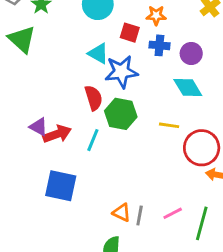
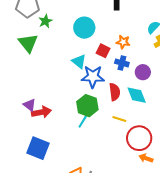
red semicircle: (94, 98) -> (115, 92), moved
cyan line: (93, 140) -> (83, 121), moved

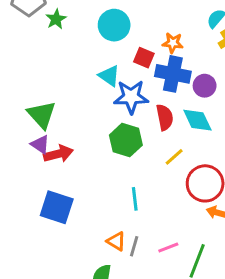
green triangle: (28, 43) -> (42, 115), moved
blue cross: (122, 63) -> (173, 74), size x1.6
yellow line: (119, 119) -> (174, 157), turned -56
cyan line: (83, 121) -> (135, 199), moved, turned -35

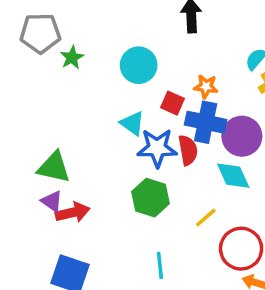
purple circle: (205, 86) -> (242, 136), size x1.5
green triangle: (42, 115) -> (54, 167), turned -36
red semicircle: (165, 117) -> (188, 150), moved

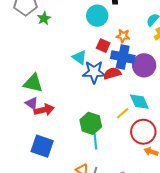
cyan circle: (139, 65) -> (97, 16), moved
red semicircle: (188, 150) -> (112, 73), turned -96
cyan diamond: (233, 176) -> (139, 102), moved
green hexagon: (151, 198) -> (91, 123), moved

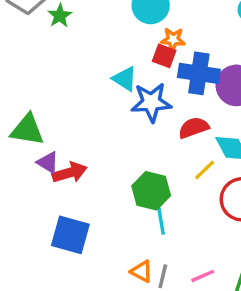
orange star: (123, 36) -> (173, 39), moved
red semicircle: (112, 73) -> (194, 128), moved
green triangle: (33, 83) -> (27, 130), moved

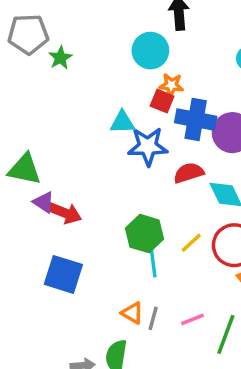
cyan triangle: (125, 79) -> (122, 122), turned -36
yellow line: (205, 170) -> (191, 243), moved
red arrow: (70, 173) -> (65, 213), turned 36

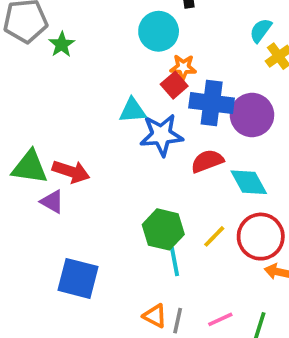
red square: (162, 101) -> (174, 85), turned 30
red arrow: (65, 213) -> (71, 172), moved

